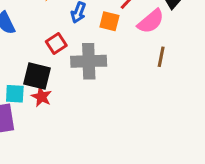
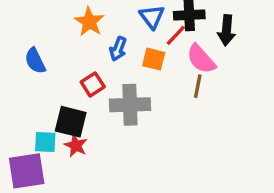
pink semicircle: (151, 21) -> (201, 59), turned 88
brown line: (161, 57) -> (198, 86), moved

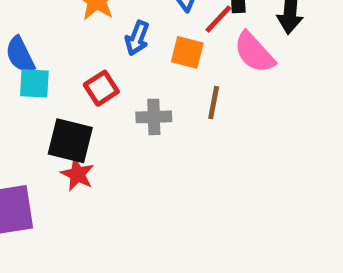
brown line: (198, 86) -> (214, 103), moved
gray cross: (130, 105) -> (154, 117), size x0.6
cyan square: (45, 142) -> (34, 83), moved

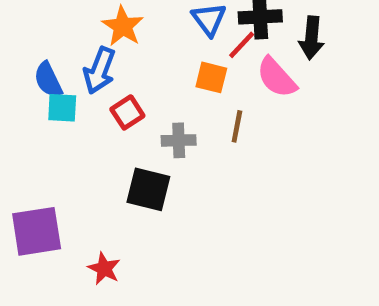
blue arrow: (137, 38) -> (99, 70), moved, size x1.4
black square: (70, 141) -> (148, 189), moved
red star: (77, 174) -> (104, 269), moved

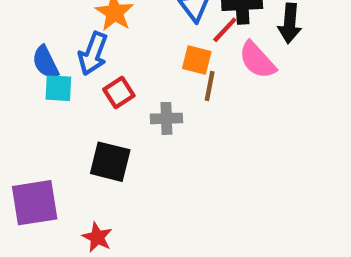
brown line: (237, 126) -> (210, 86), moved
black square: (148, 189) -> (110, 162), moved

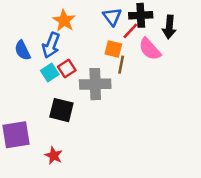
cyan square: (58, 88) -> (50, 72), moved, turned -36
gray cross: (166, 118) -> (95, 84), size x1.6

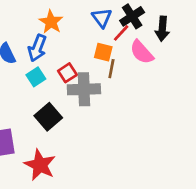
black cross: (141, 15) -> (132, 16), turned -30
red square: (67, 69) -> (67, 73), moved
black square: (61, 110) -> (48, 117), turned 35
red star: (54, 156) -> (40, 165), size x1.6

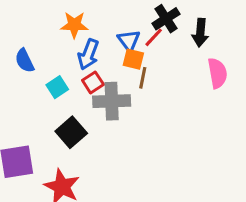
blue triangle: (102, 18) -> (129, 40), moved
orange star: (51, 22) -> (74, 25), turned -30
blue arrow: (37, 48) -> (88, 54), moved
pink semicircle: (142, 52) -> (217, 73), moved, turned -148

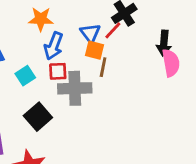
black arrow: (200, 33) -> (164, 43), moved
red square: (93, 82) -> (58, 71), turned 30

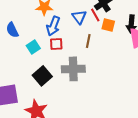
red line: (113, 30) -> (95, 15), turned -72
orange square: (95, 50) -> (108, 25), moved
gray cross: (75, 88) -> (73, 69), moved

